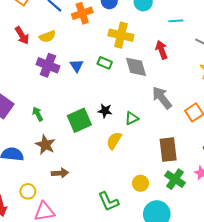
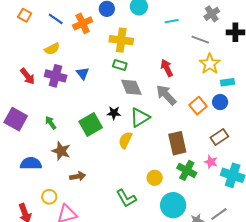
red arrow: (22, 35) -> (28, 76), moved
red arrow: (162, 50) -> (167, 68), moved
green rectangle: (105, 63) -> (120, 65), moved
gray diamond: (136, 67) -> (131, 87), moved
green triangle: (132, 118) -> (140, 117), size x1.5

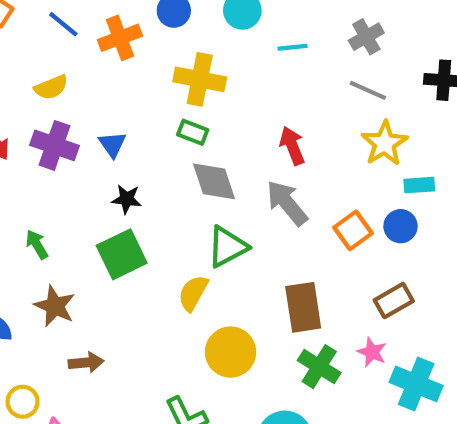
gray cross: (212, 14) -> (366, 37), moved
cyan line: (172, 21) -> (293, 47), moved
black star: (114, 113) -> (127, 199), moved
yellow circle: (155, 178) -> (231, 352), moved, size x1.5

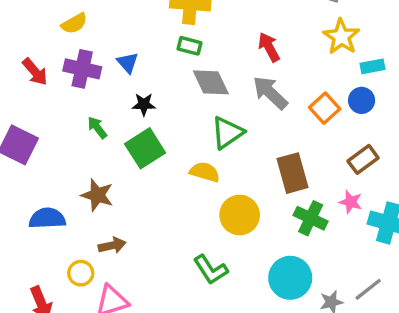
green arrow: (37, 244) -> (97, 128), moved
yellow semicircle: (193, 293) -> (205, 172), turned 84
brown arrow: (86, 362) -> (112, 245), moved

